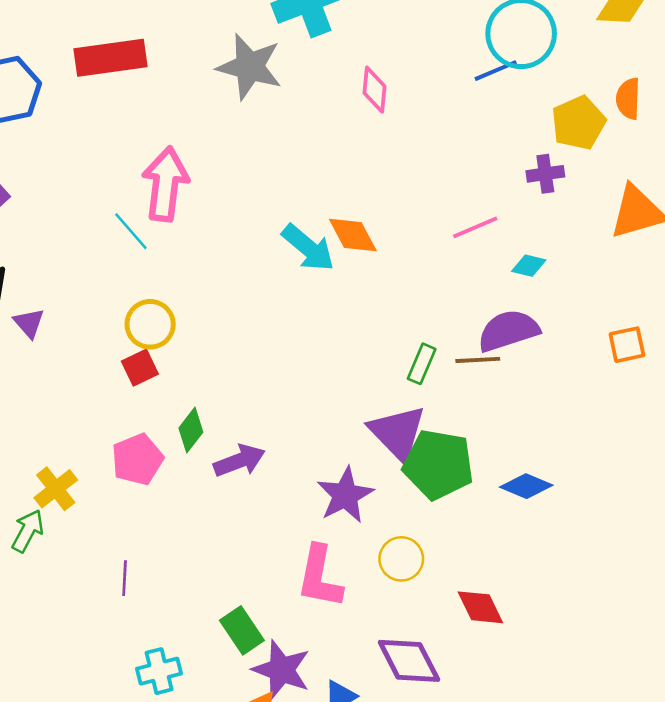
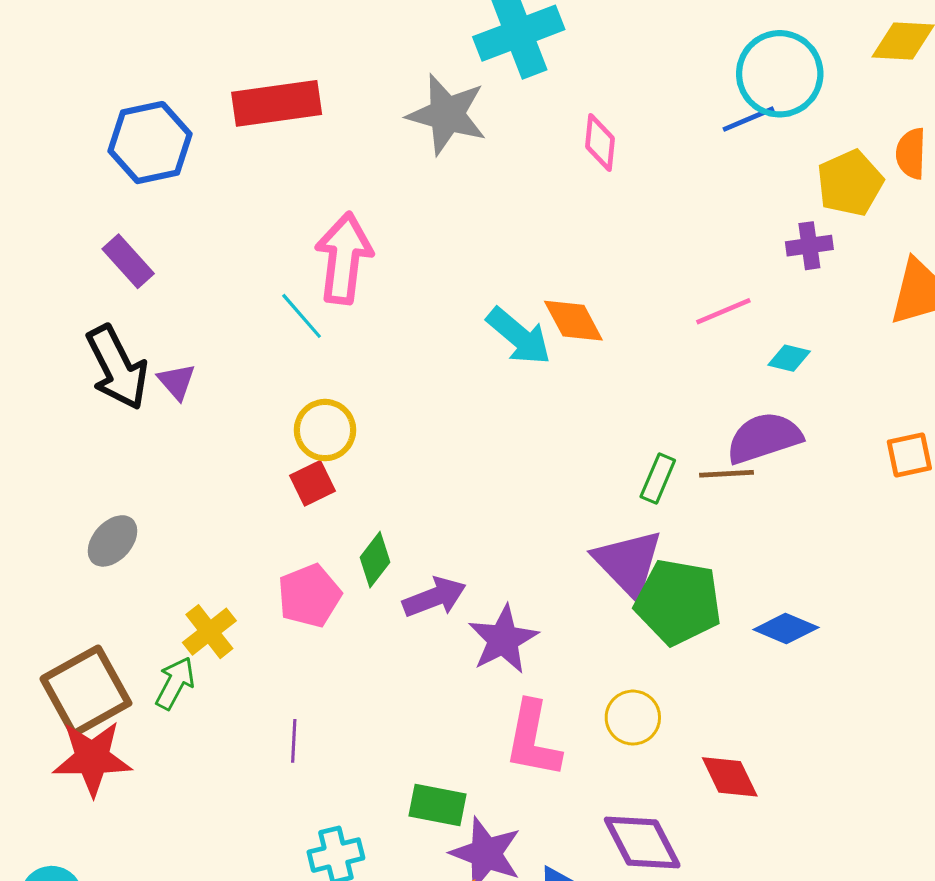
purple triangle: (29, 323) -> (177, 382), moved
purple star: (345, 495) -> (503, 639), moved
green rectangle: (242, 630) -> (438, 805), turned -45

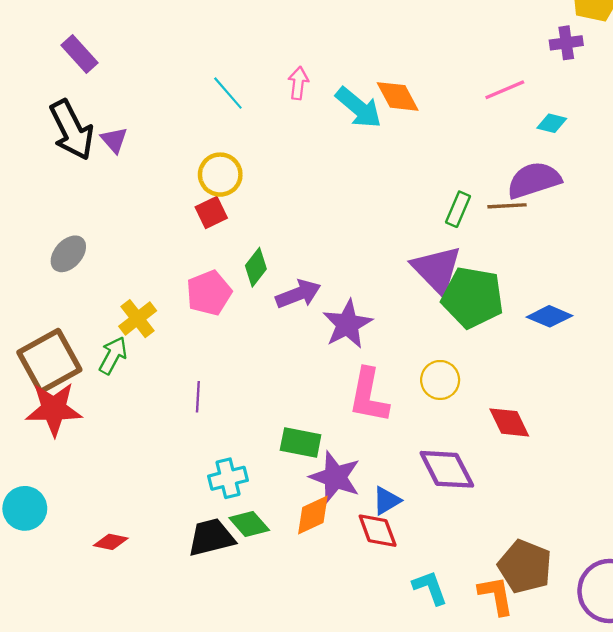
pink arrow: (344, 258) -> (298, 83), moved, size x0.5
cyan line: (302, 316) -> (228, 93), moved

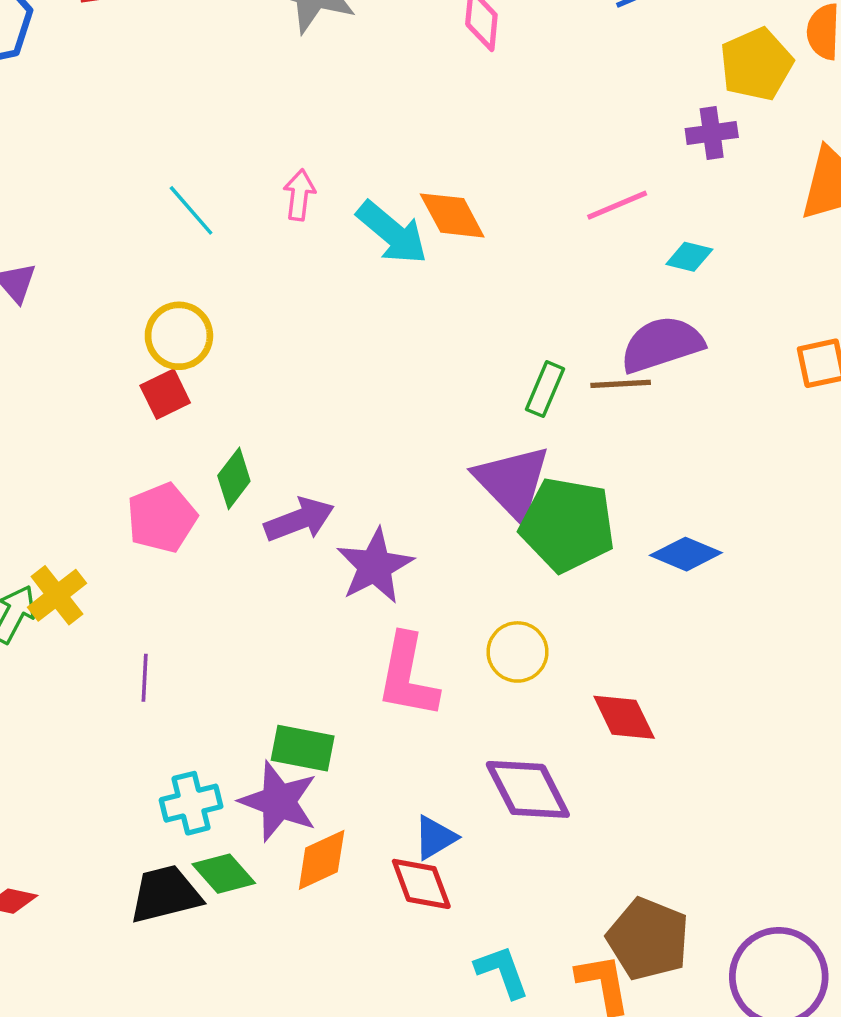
yellow cross: (138, 319) -> (57, 595), moved
purple star: (335, 477) -> (279, 801), moved

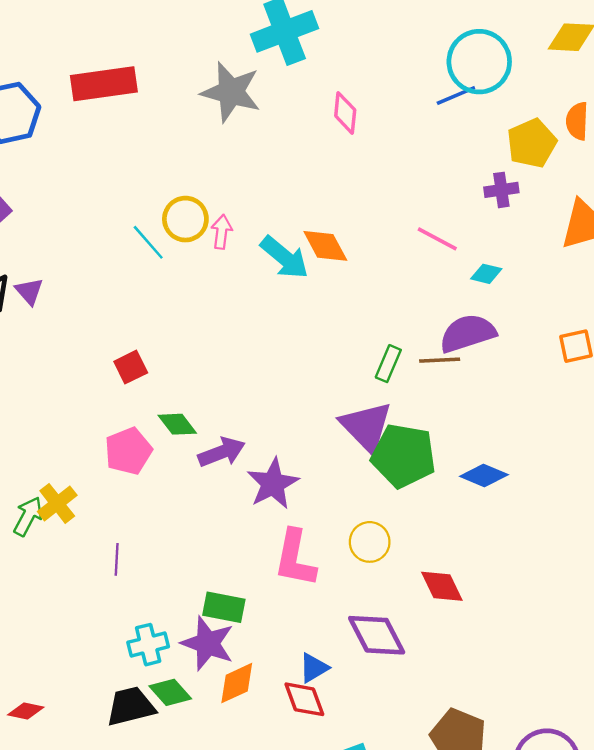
pink line: (617, 205) -> (437, 239), turned 51
yellow circle: (179, 336) -> (185, 219), moved
green diamond: (234, 478) -> (177, 424), turned -75

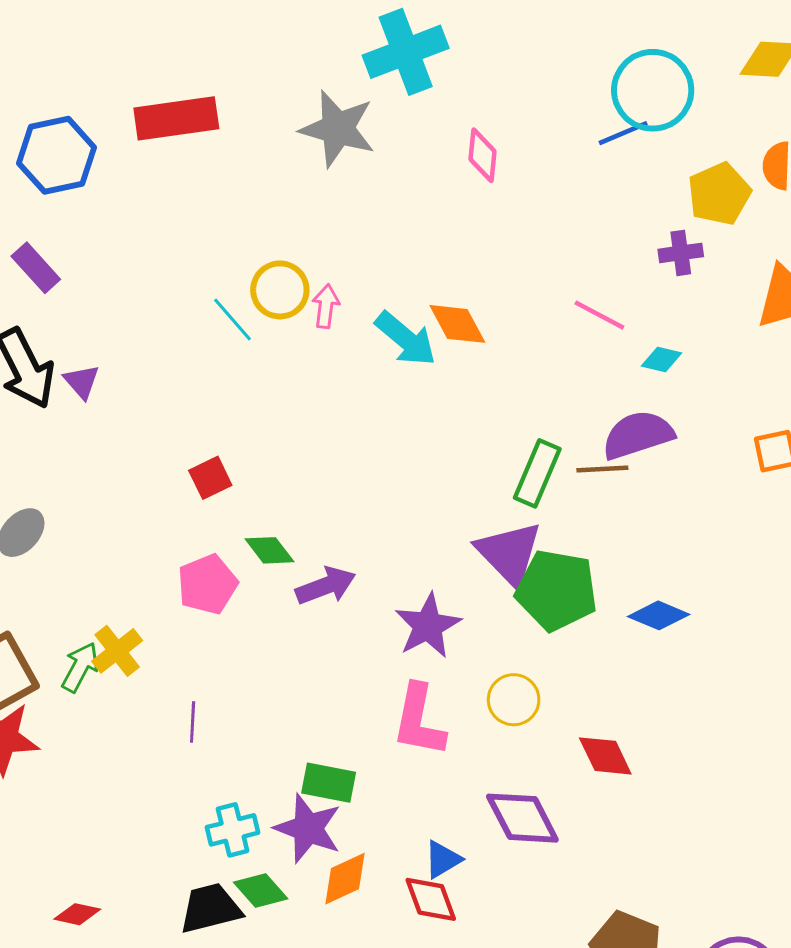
green rectangle: (388, 364) -> (537, 473), size x1.4
purple star: (273, 484) -> (428, 626), moved

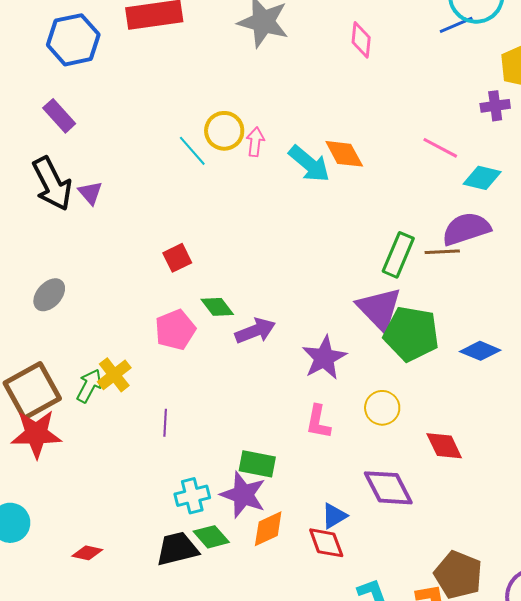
cyan diamond: (662, 359) -> (482, 178), size x1.4
pink L-shape: (419, 720) -> (318, 422), size x0.7

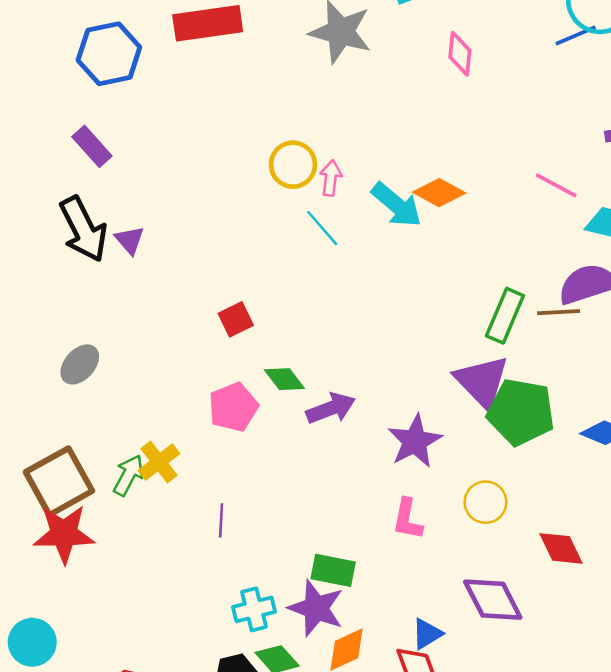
cyan line: (192, 151) -> (322, 228), moved
orange diamond: (344, 154) -> (439, 193), turned -33

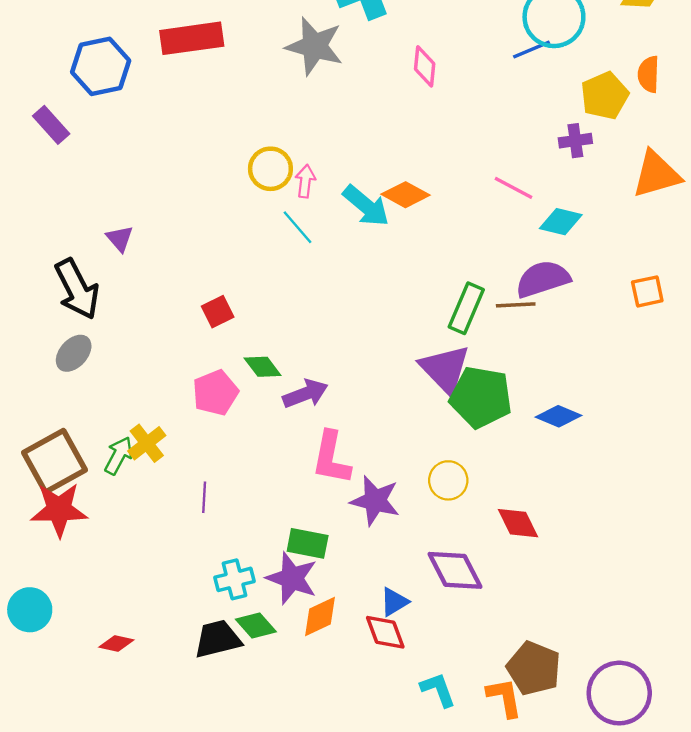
purple rectangle: (92, 146) -> (51, 125), moved
black arrow: (83, 229) -> (77, 289), moved
purple star: (415, 441) -> (375, 501), moved, turned -30
pink L-shape: (407, 519) -> (331, 458), moved, size x1.4

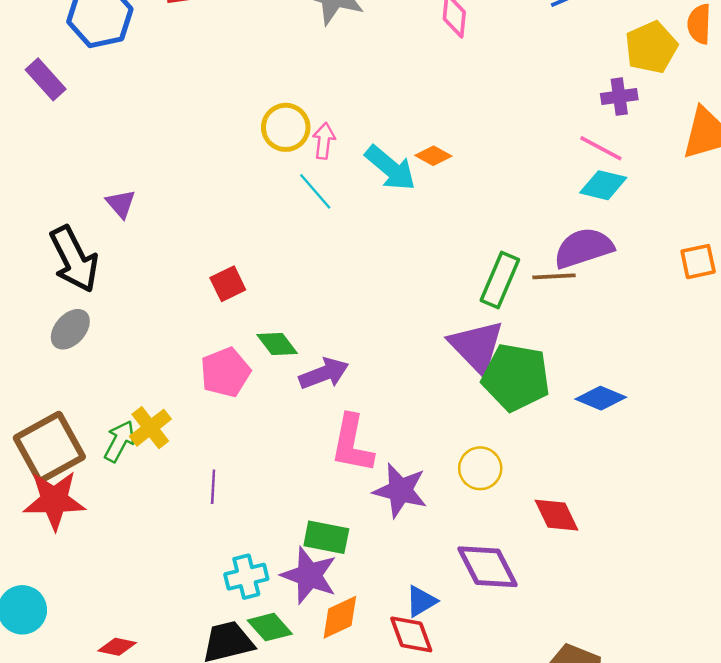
pink line: (513, 188) -> (601, 148), moved
orange diamond: (405, 195) -> (433, 156), size x0.7

